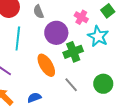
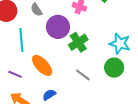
cyan star: (98, 36) -> (120, 44), moved
orange ellipse: (46, 65) -> (42, 65), moved

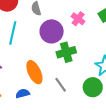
orange ellipse: (42, 65) -> (34, 72), moved

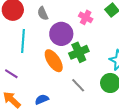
orange ellipse: (34, 72) -> (54, 61), moved

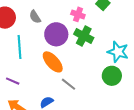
green cross: (79, 52) -> (84, 36), moved, turned -30
gray line: (78, 85) -> (69, 84), moved

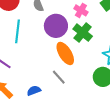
orange ellipse: (53, 62) -> (65, 53), moved

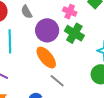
orange ellipse: (65, 53) -> (46, 58), moved

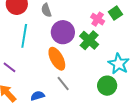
pink cross: (70, 12) -> (98, 19), moved

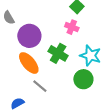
pink cross: (98, 19) -> (72, 27), moved
green cross: (89, 40) -> (58, 53), moved

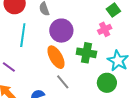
pink cross: (72, 27) -> (105, 29), turned 32
green cross: (58, 53) -> (86, 53), turned -30

